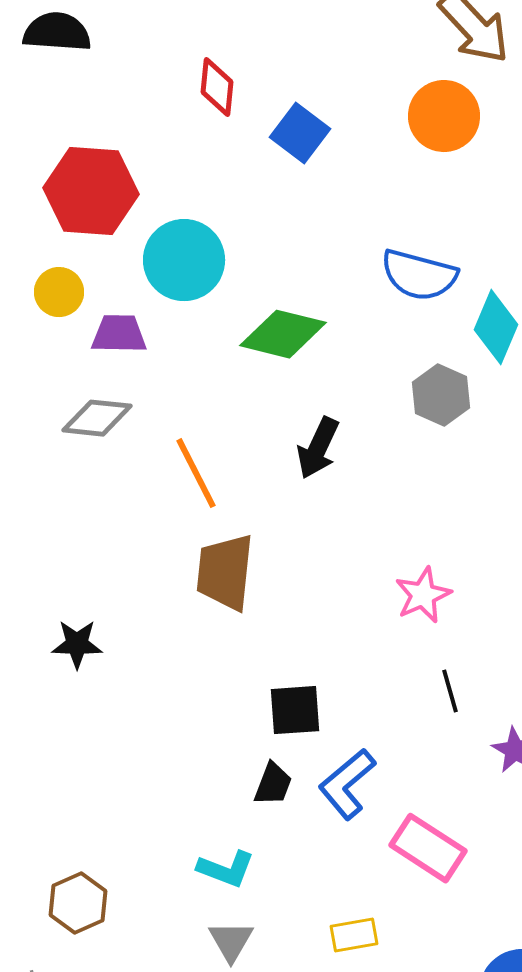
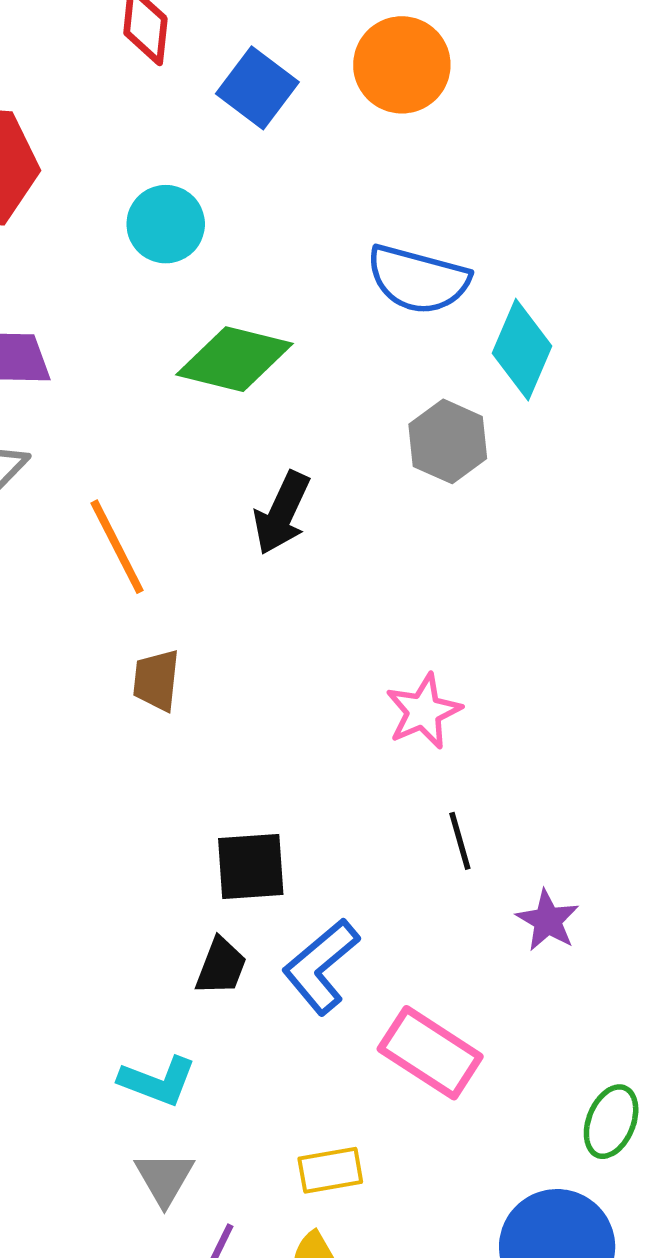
orange circle: (444, 116) -> (402, 65), moved
cyan circle: (184, 260) -> (166, 224), moved, size x0.7
brown trapezoid: (225, 572) -> (156, 680), size x0.6

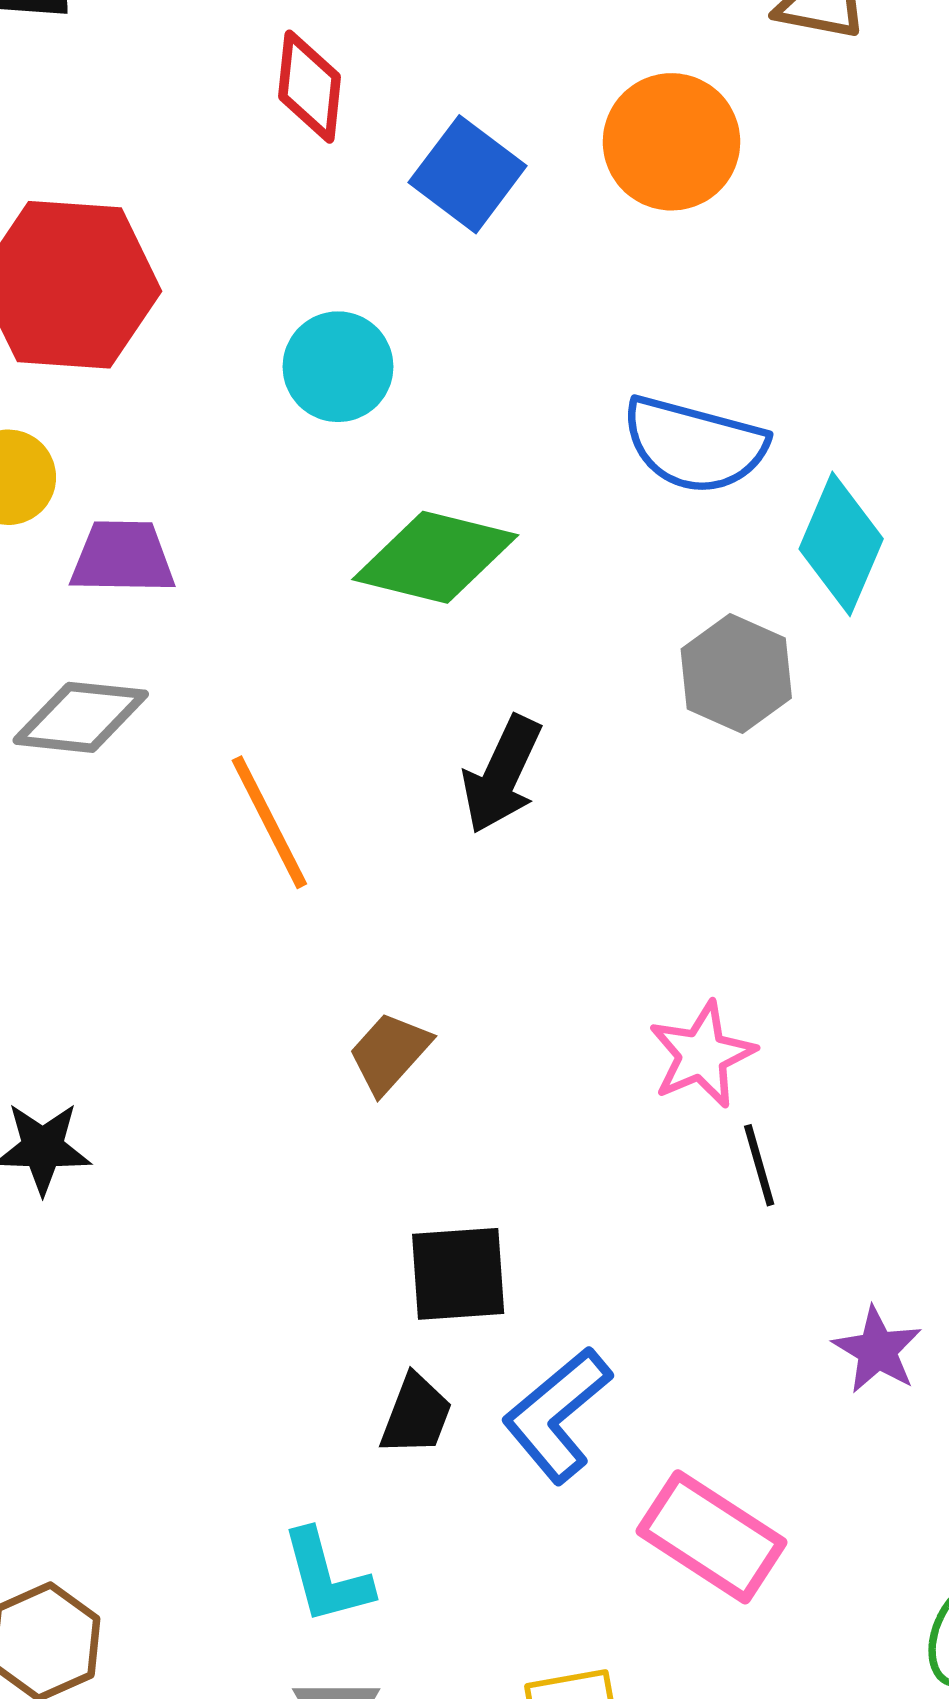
brown trapezoid: (156, 680) -> (389, 1053), moved, turned 36
black line: (460, 841) -> (759, 1165), moved
cyan L-shape: (158, 1081) -> (327, 1577), turned 54

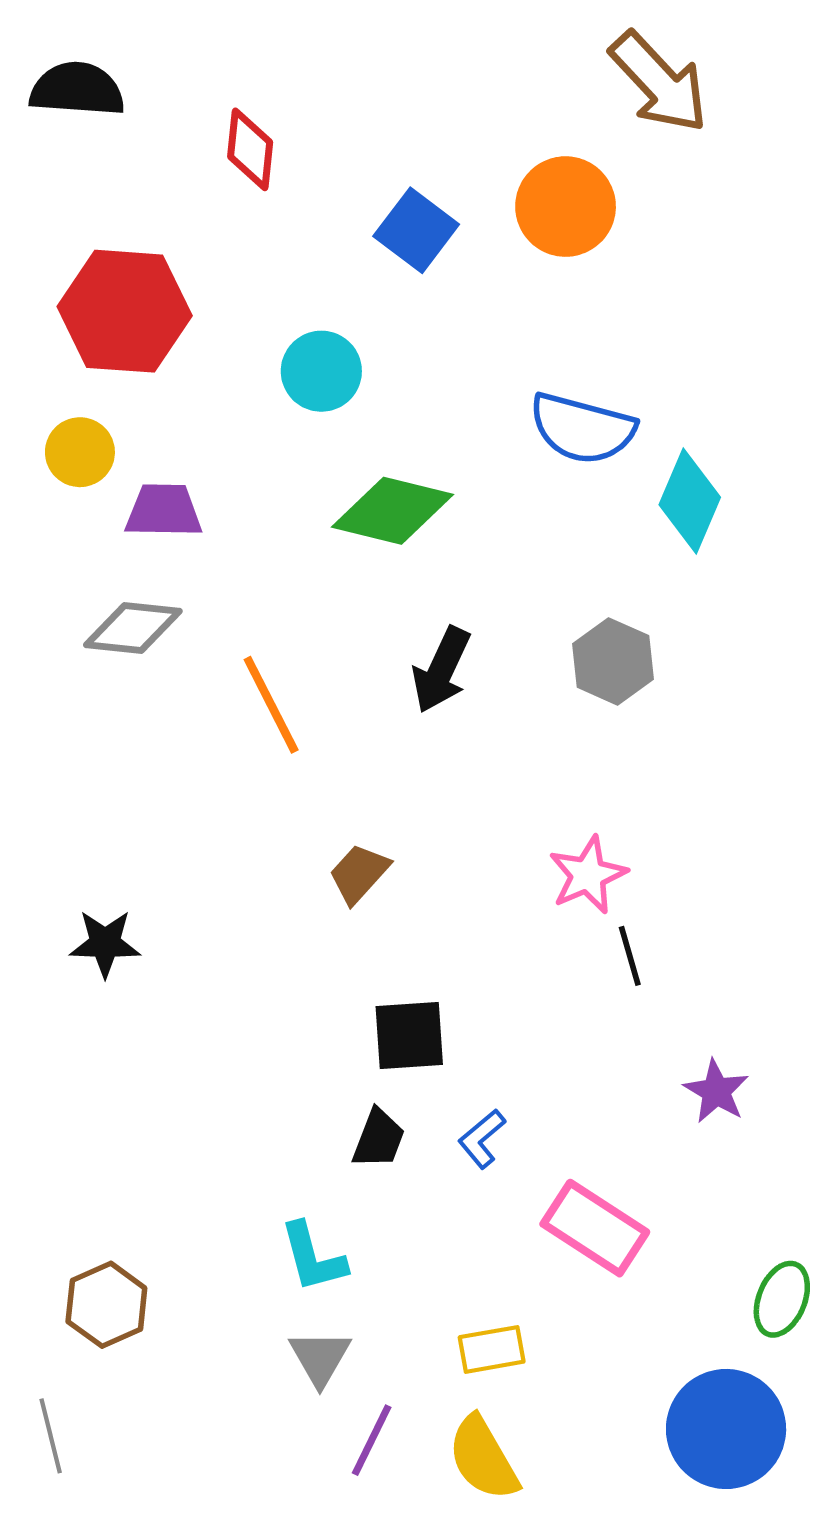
red diamond: (309, 87) -> (250, 149), moved
gray hexagon: (736, 674) -> (613, 661), moved
blue L-shape: (557, 1415) -> (482, 1139), size x0.6

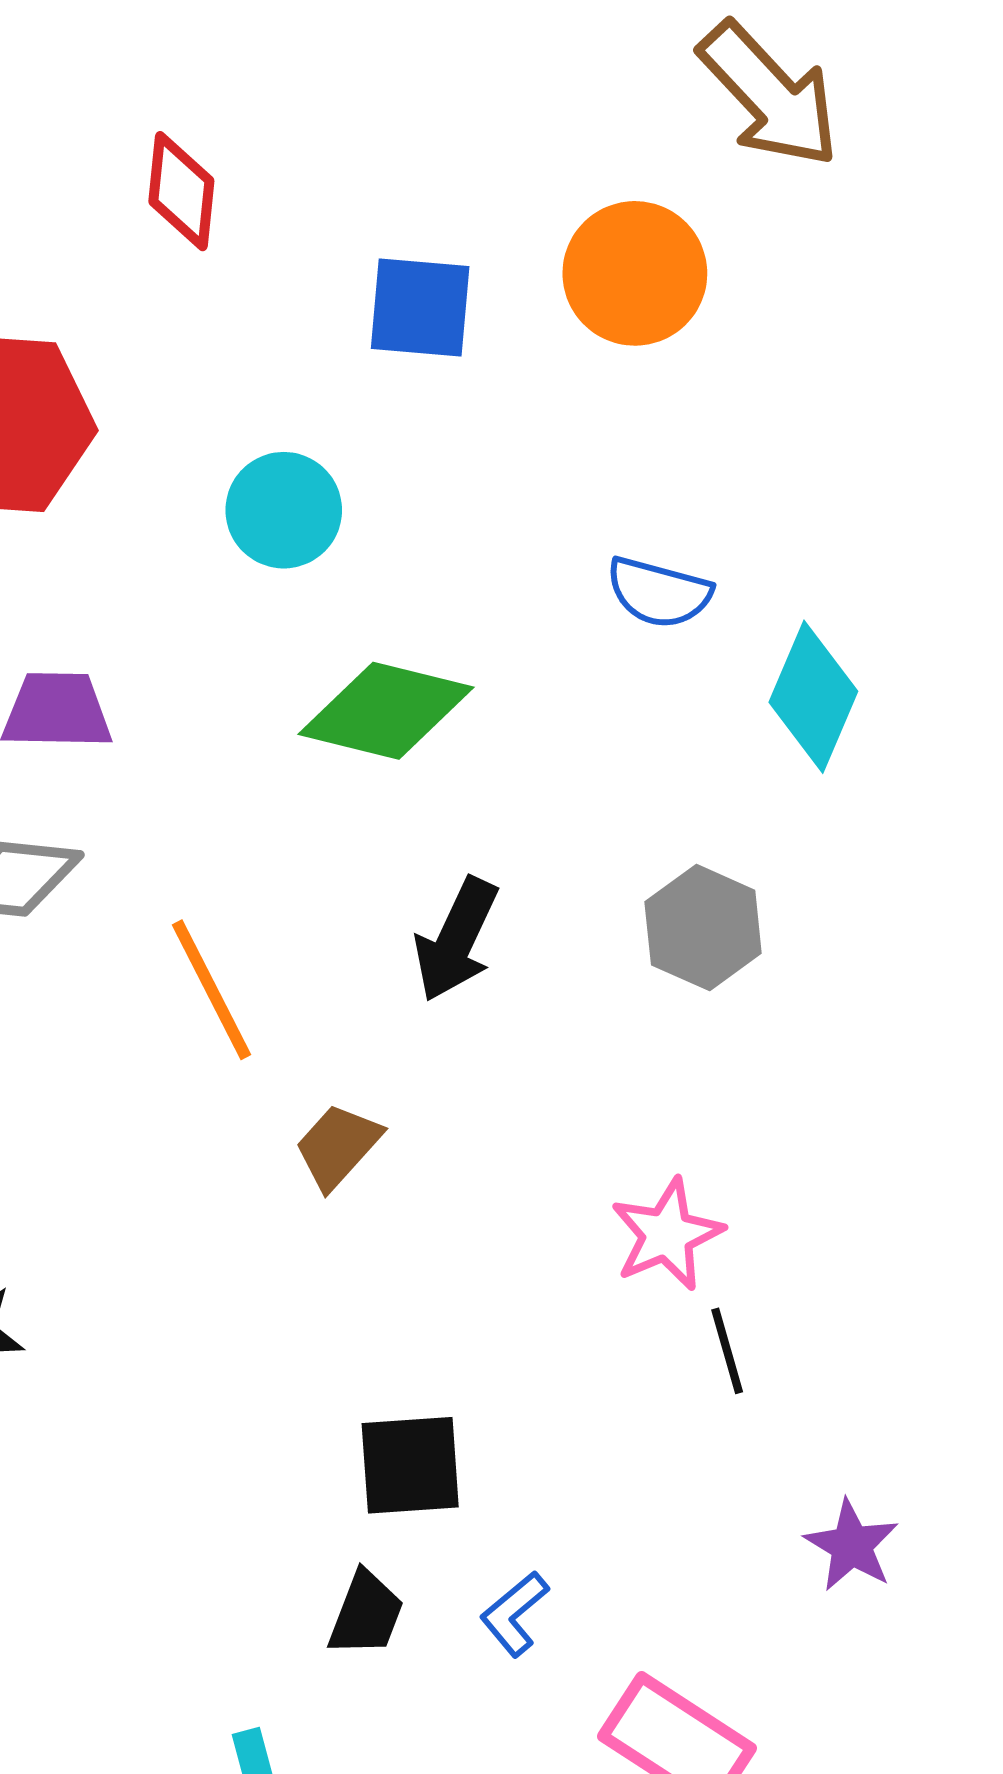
blue square: (416, 230) -> (420, 308), turned -32
blue semicircle: (582, 428) -> (659, 592), size x0.7
brown trapezoid: (359, 874) -> (338, 1146), moved

